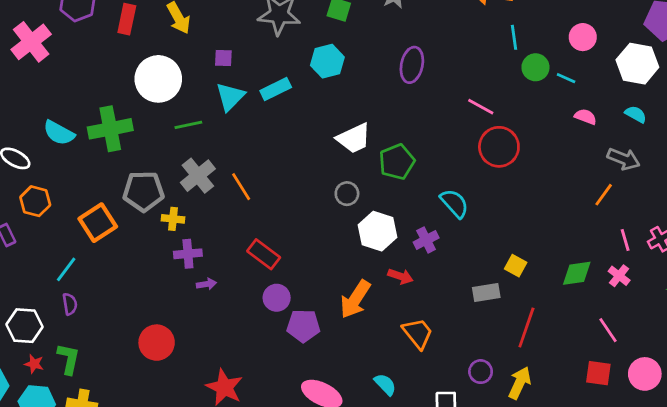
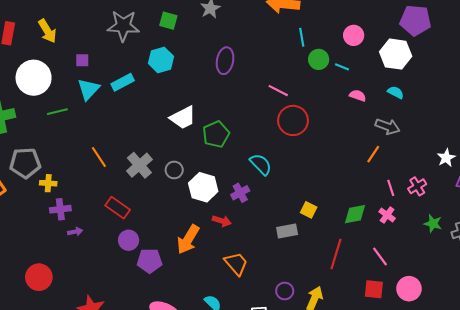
gray cross: (198, 176) -> (139, 165), moved
gray circle: (347, 194) -> (174, 170), moved
red line: (526, 328) -> (336, 254), moved

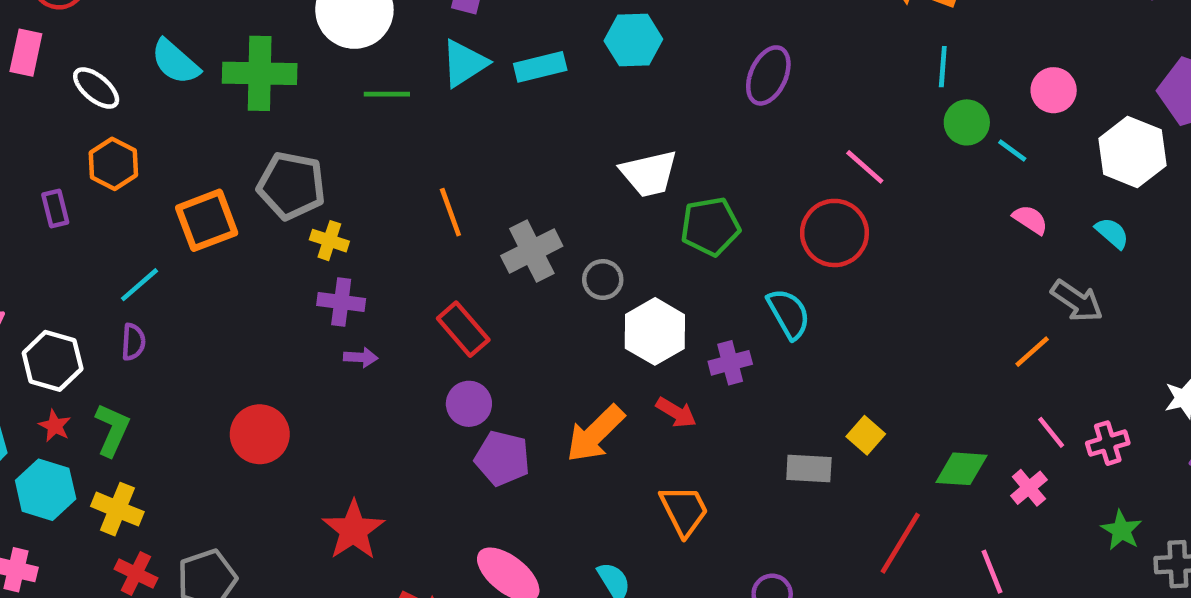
red circle: (293, 120) -> (834, 233), moved
pink line: (391, 188) -> (1051, 432), turned -35

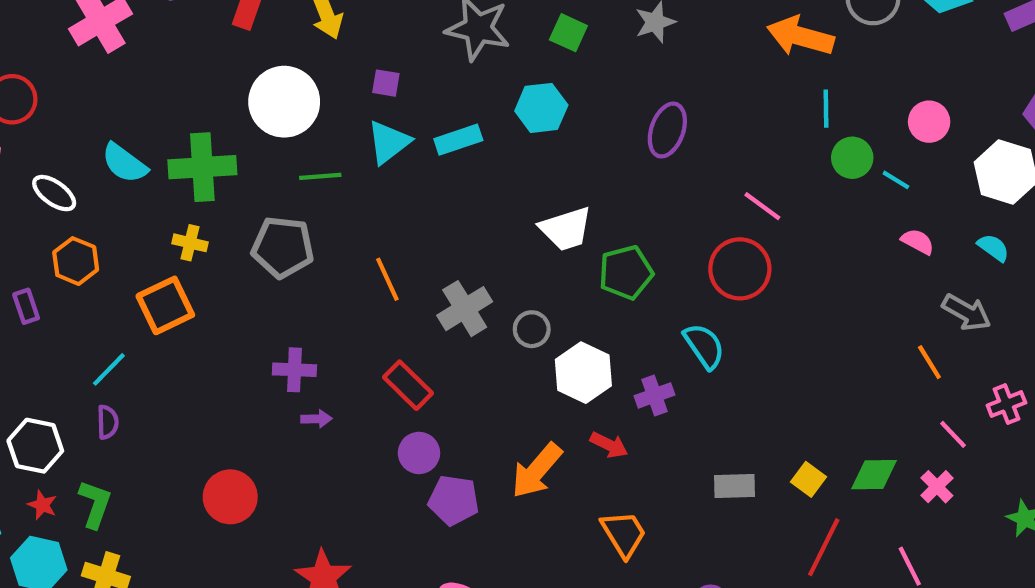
gray pentagon: (291, 186) -> (283, 247), moved
yellow cross: (329, 241) -> (190, 243), moved
orange line: (1032, 352) -> (929, 362), turned -75
yellow square: (866, 435) -> (809, 479), moved
pink cross: (1108, 443) -> (1006, 404), moved

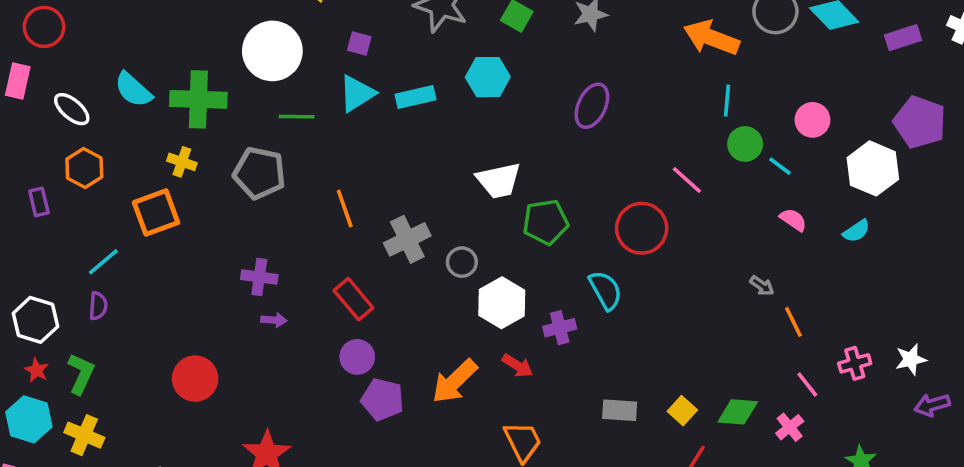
pink line: (762, 206) -> (687, 180), moved
cyan semicircle: (993, 248) -> (856, 231), turned 104
gray arrow: (967, 312) -> (762, 286), moved, size x0.6

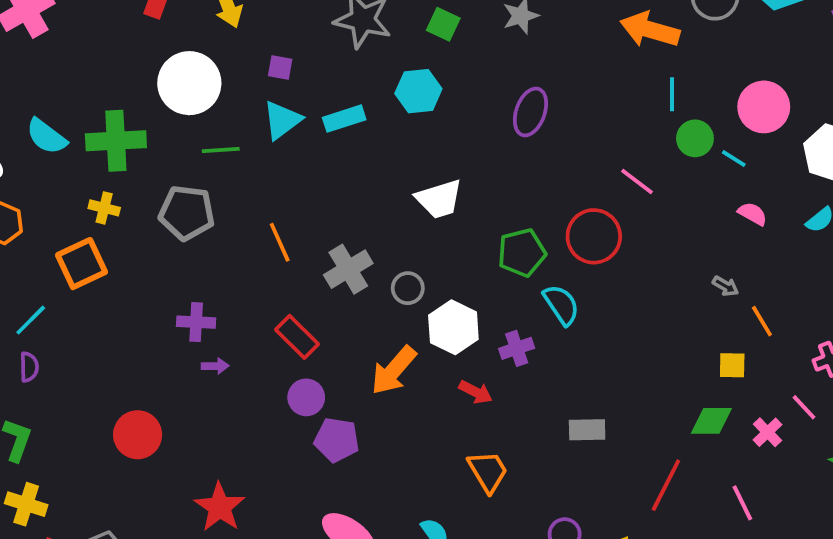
pink circle: (812, 120) -> (764, 107), size x1.4
green pentagon: (546, 222) -> (522, 253), moved
orange arrow: (455, 381) -> (394, 370), moved
pink line: (807, 385) -> (804, 407), moved
yellow square: (682, 411) -> (732, 365), moved, turned -36

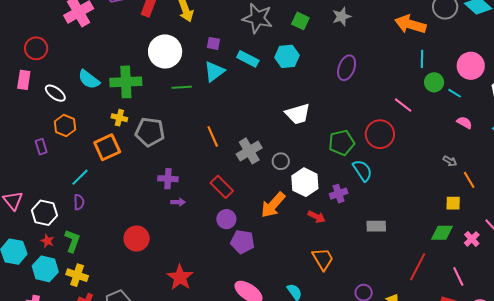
cyan rectangle: (344, 119) -> (248, 59), moved, turned 45
gray pentagon: (187, 213) -> (150, 132), moved
gray rectangle: (587, 430) -> (376, 226), moved

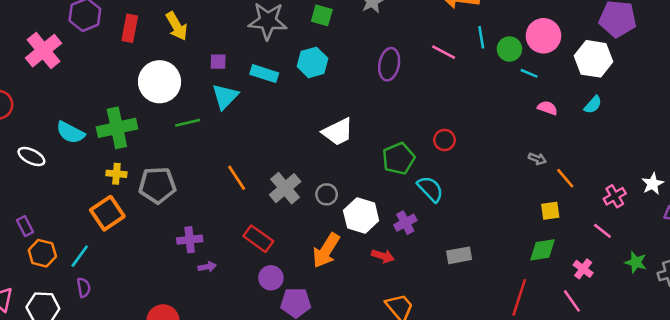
green circle: (434, 82) -> (509, 49), moved
pink line: (403, 105) -> (444, 52), moved
orange hexagon: (65, 126) -> (42, 253), moved
red circle: (380, 134) -> (445, 140), size x0.6
pink cross: (472, 239) -> (583, 269), moved

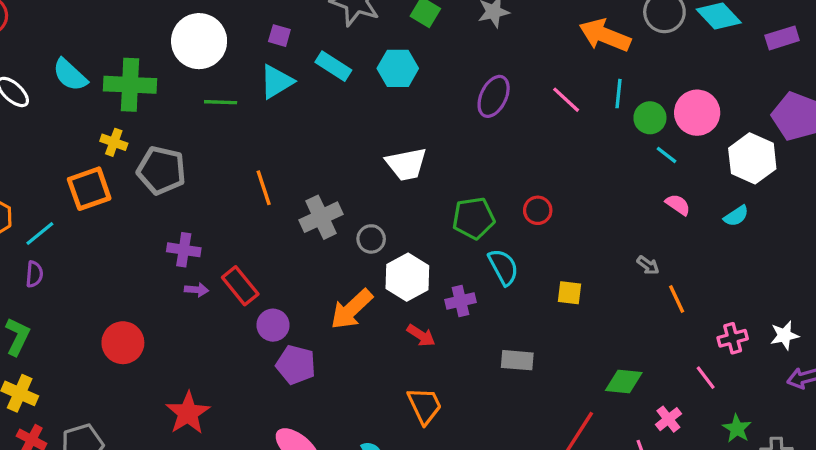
yellow square: (550, 211) -> (570, 293), moved
red rectangle: (258, 239) -> (240, 286), moved

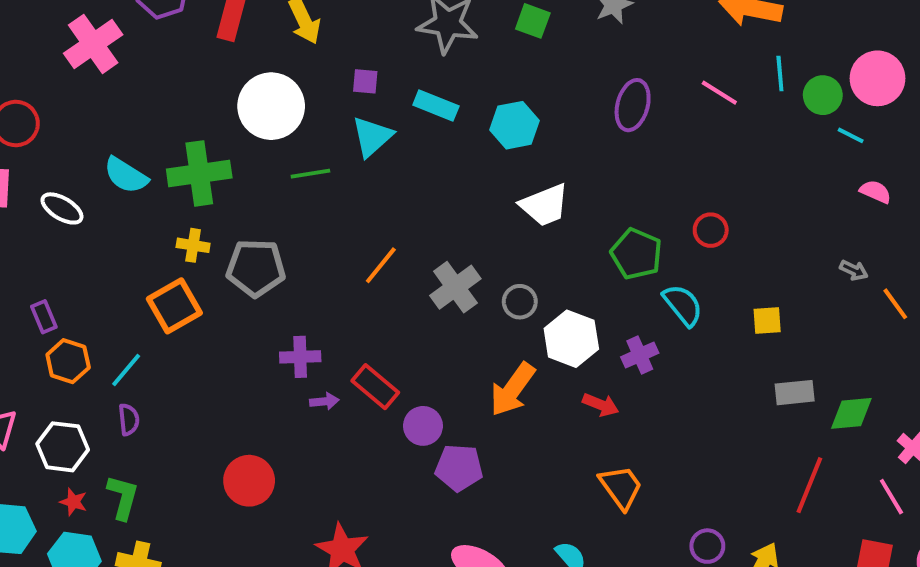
cyan hexagon: (398, 68) -> (514, 125), moved
orange line: (264, 188) -> (381, 265), turned 68
green pentagon: (474, 218) -> (636, 254), turned -30
gray rectangle: (517, 360) -> (795, 393), moved

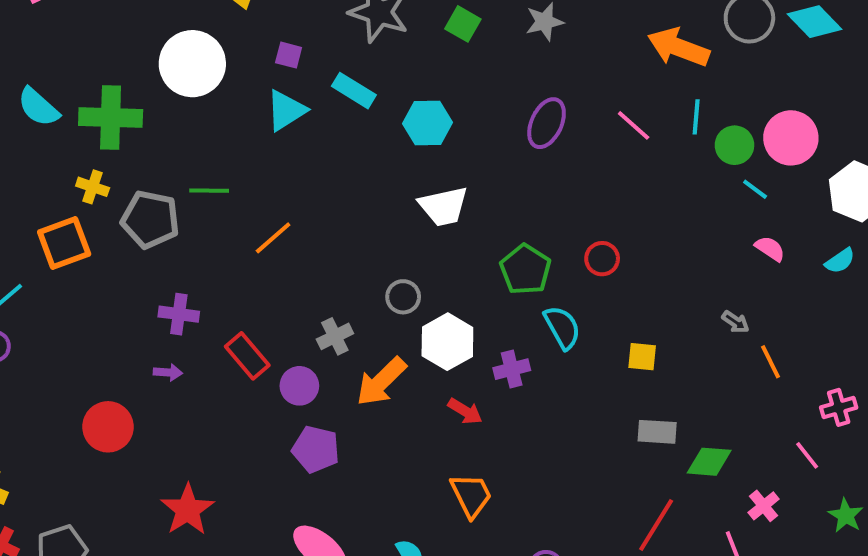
green line: (310, 174) -> (209, 191), moved
gray cross: (455, 287) -> (335, 336), moved, size x0.7
purple arrow: (324, 401) -> (168, 372), moved
purple circle: (423, 426) -> (299, 386), moved

